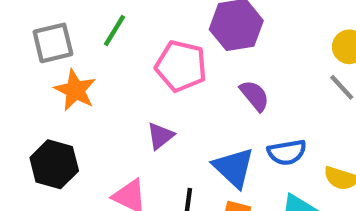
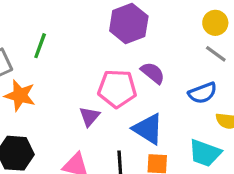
pink pentagon: (181, 66) -> (117, 89), moved
blue semicircle: (287, 152) -> (203, 93), moved

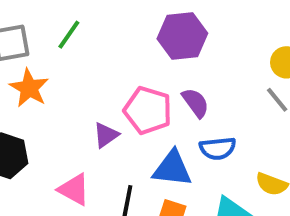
blue semicircle: (203, 93) -> (218, 148), moved
blue triangle: (148, 129) -> (172, 169), turned -40

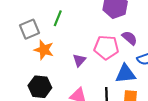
purple triangle: (106, 135) -> (79, 60), moved

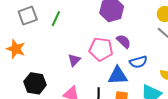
gray square: (30, 29) -> (28, 16), moved
orange star: (44, 50) -> (16, 49), moved

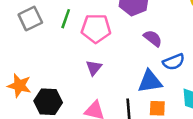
orange star: (16, 49) -> (19, 86), moved
pink pentagon: (101, 49) -> (96, 28), moved

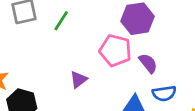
pink pentagon: (96, 28) -> (115, 51), moved

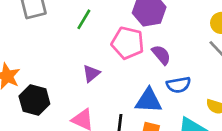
green line: (61, 21) -> (84, 19), moved

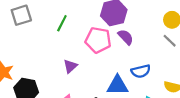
purple semicircle: (161, 55) -> (126, 37), moved

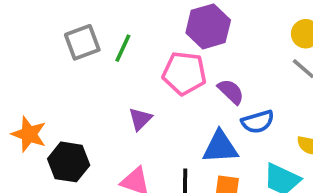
gray square: (21, 15) -> (82, 42), moved
purple semicircle: (126, 37) -> (231, 92), moved

